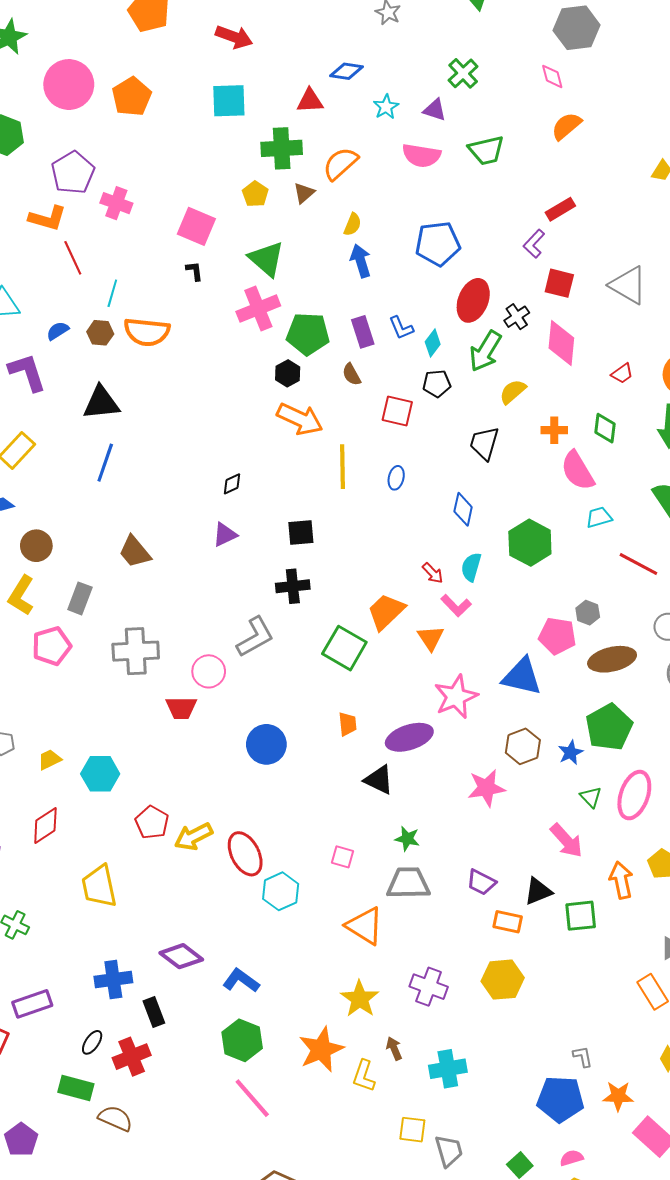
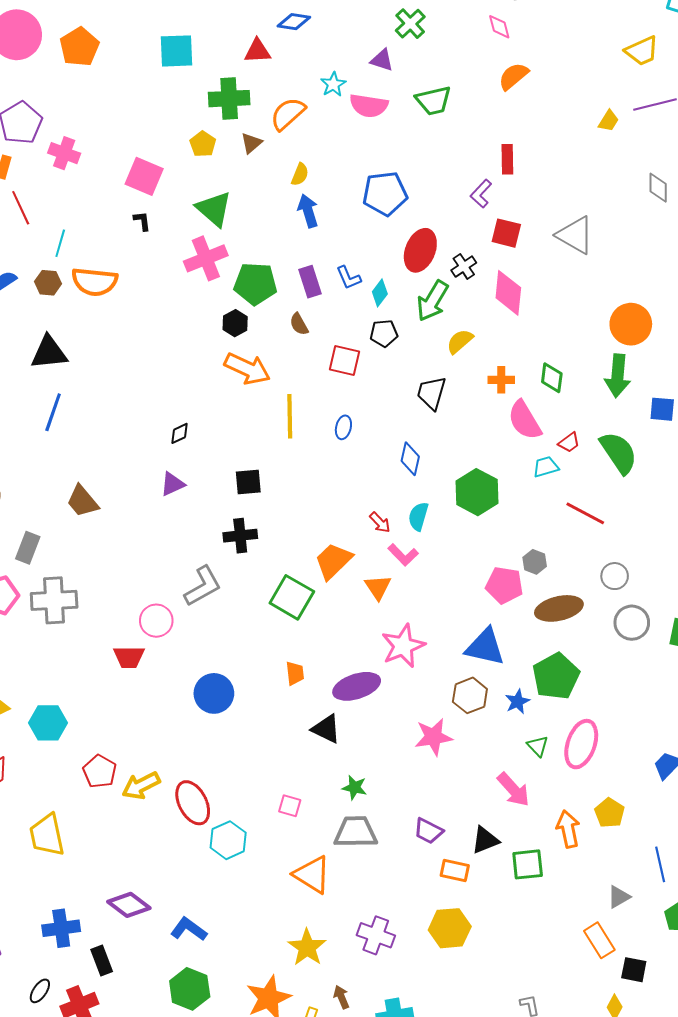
cyan star: (386, 107) -> (333, 84), moved
red rectangle: (560, 209) -> (507, 159), turned -60
red trapezoid: (622, 373) -> (569, 443), moved
gray cross: (136, 651) -> (54, 600), moved
blue triangle: (522, 676) -> (485, 647), moved

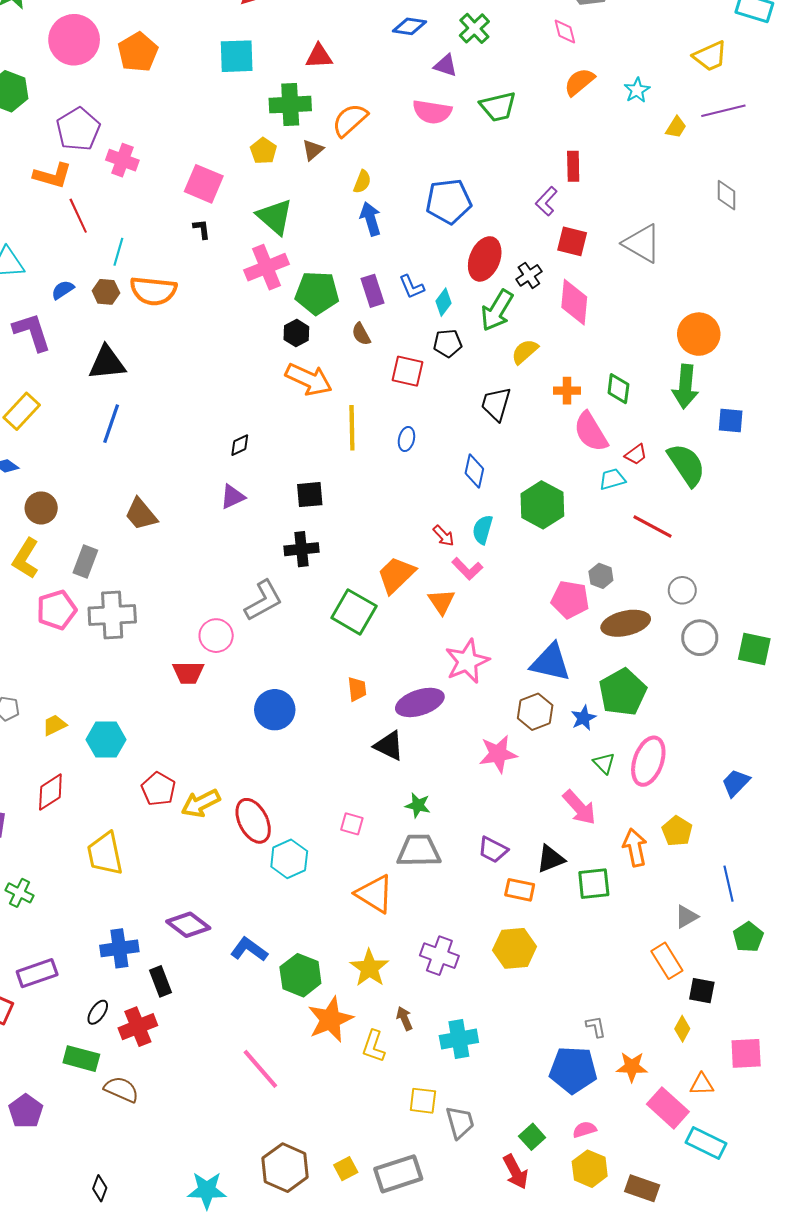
blue diamond: (294, 22) -> (410, 26), moved
cyan star: (333, 84) -> (637, 90), moved
green hexagon: (190, 989) -> (300, 975), moved

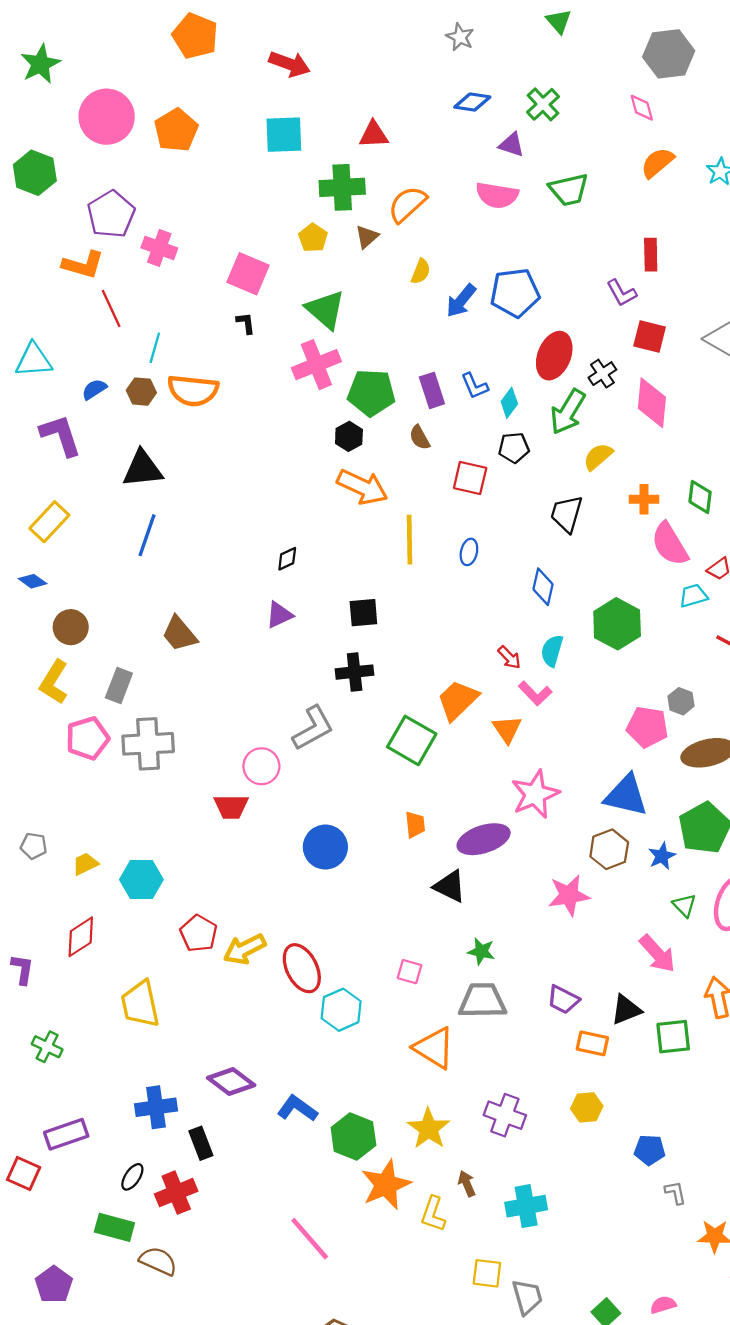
purple L-shape: (546, 201) -> (622, 293), turned -72
blue arrow: (370, 219) -> (461, 301), moved, turned -124
yellow hexagon: (515, 948) -> (587, 1107), size x0.7
blue pentagon: (573, 1070) -> (650, 1150), moved, size x0.6

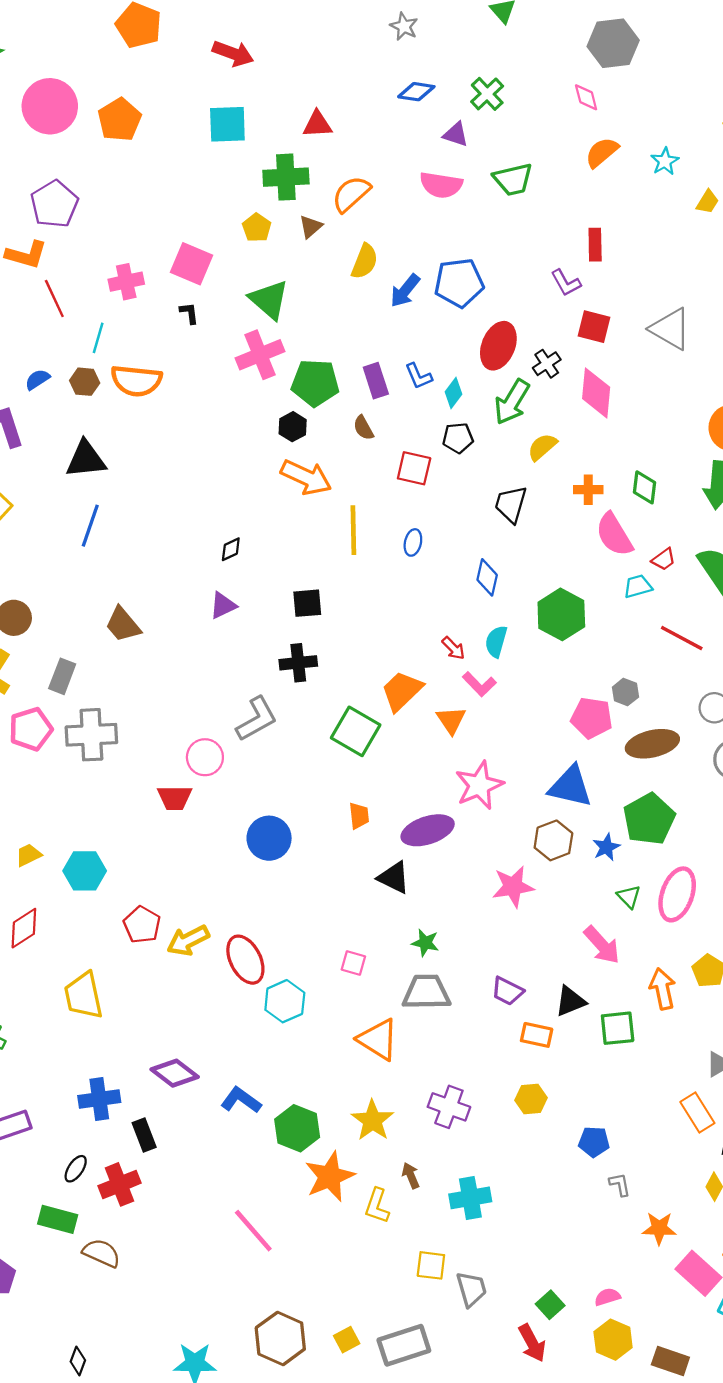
pink cross: (159, 248) -> (126, 282), moved, turned -32
yellow semicircle: (421, 271) -> (365, 261), size x1.4

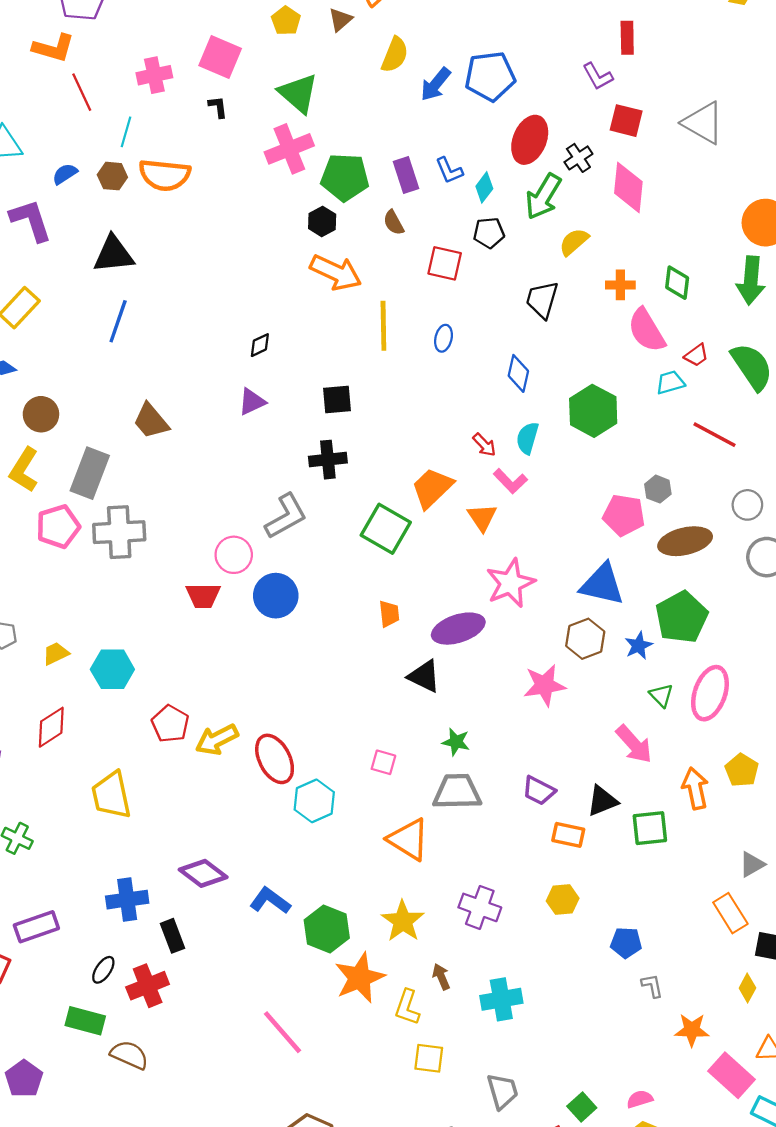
gray rectangle: (62, 676) -> (90, 473), size x1.4
blue circle: (269, 838) -> (276, 596), moved
yellow square: (431, 1265) -> (429, 1058), moved

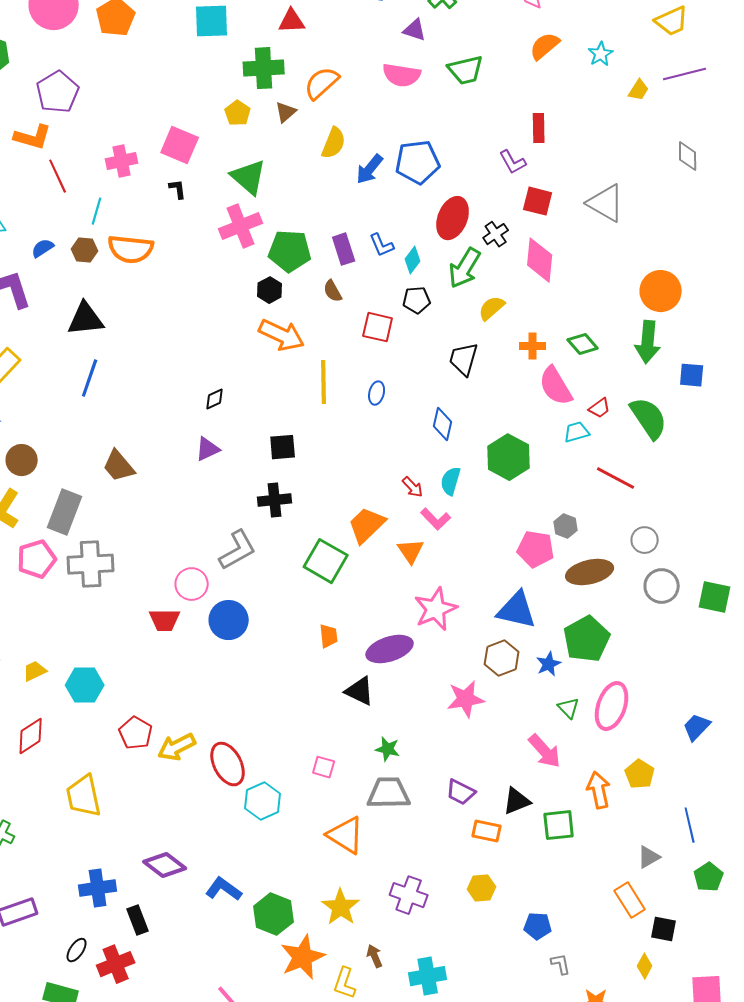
green diamond: (677, 283) -> (583, 344), turned -48

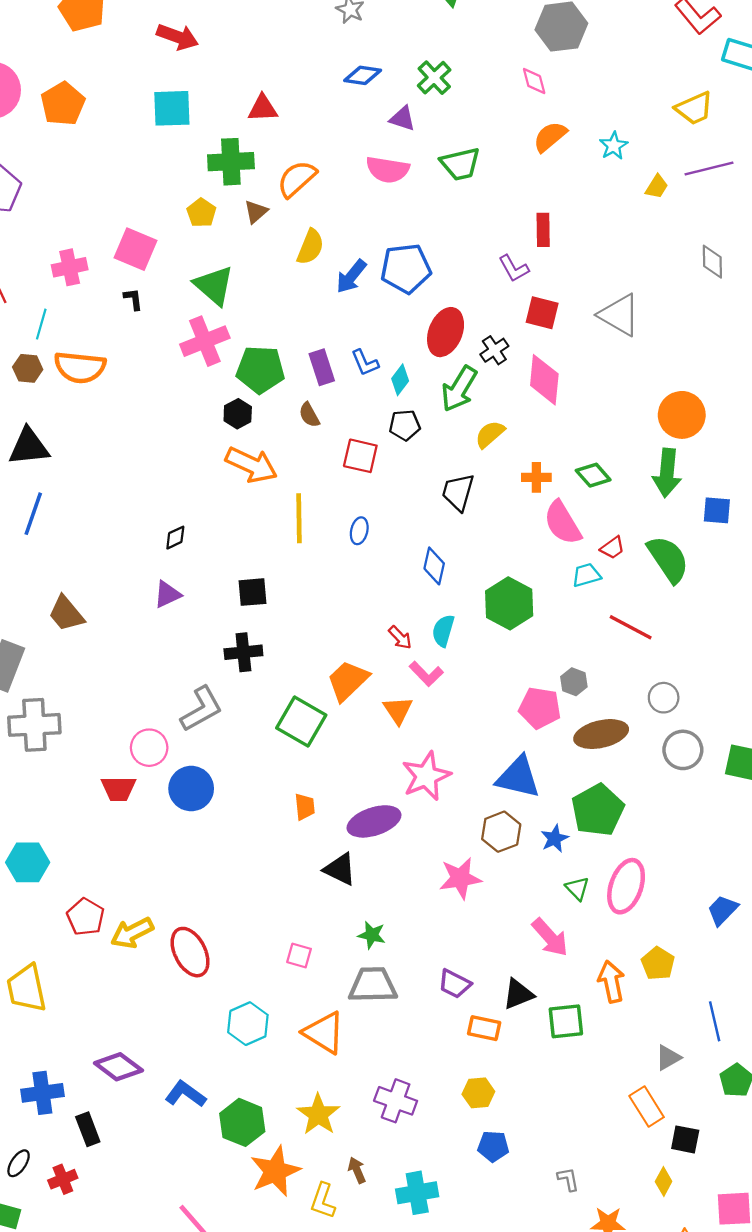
cyan hexagon: (263, 801) -> (248, 1024), moved
blue pentagon: (538, 926) -> (493, 1146), moved
red cross: (116, 964) -> (63, 1179), size x0.7

